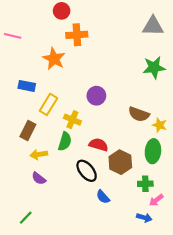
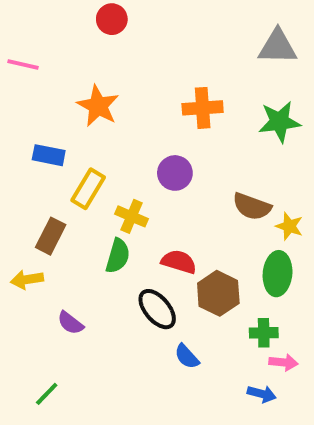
orange cross: (77, 35) -> (203, 108), moved
yellow arrow: (39, 154) -> (27, 280), moved
pink arrow: (156, 200) -> (283, 362), turned -136

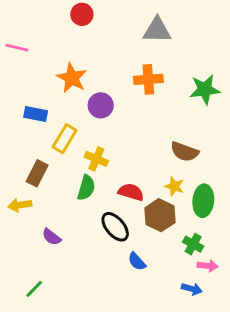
gray triangle: (278, 47) -> (157, 30), moved
purple circle: (175, 173) -> (101, 105), moved
yellow star: (289, 226) -> (174, 186), moved
green cross: (264, 333) -> (193, 244), turned 30

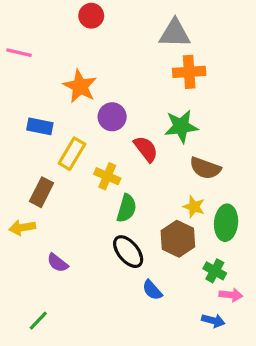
orange cross: (148, 79) -> (189, 72), moved
green star: (205, 89) -> (181, 126), moved
green semicircle: (86, 188) -> (127, 208), moved
red semicircle: (131, 192) -> (146, 149), moved, turned 35

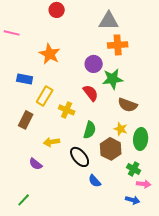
purple circle: (112, 117) -> (94, 64), moved
green semicircle: (127, 208) -> (90, 130), moved
yellow arrow: (22, 228) -> (52, 142), moved

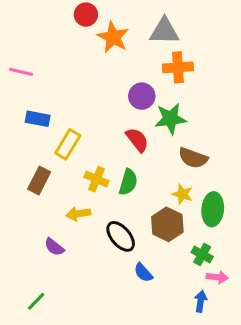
pink line: (12, 33) -> (21, 72), moved
orange star: (50, 54) -> (113, 37), moved
yellow cross: (67, 110) -> (96, 179), moved
green semicircle: (90, 130) -> (128, 182), moved
blue arrow: (133, 200) -> (201, 301), turned -96

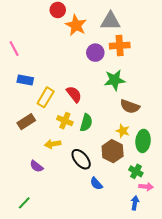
pink line: (21, 72) -> (14, 49), turned 49
purple circle: (142, 96) -> (95, 53), moved
red semicircle: (137, 140) -> (74, 94), moved
brown rectangle: (39, 181) -> (26, 122), turned 30

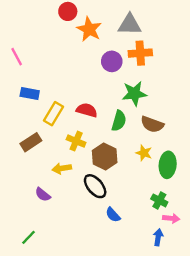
red semicircle: (74, 94) -> (87, 110), turned -36
green semicircle: (86, 123) -> (119, 121), moved
brown hexagon: (113, 151) -> (105, 156), moved

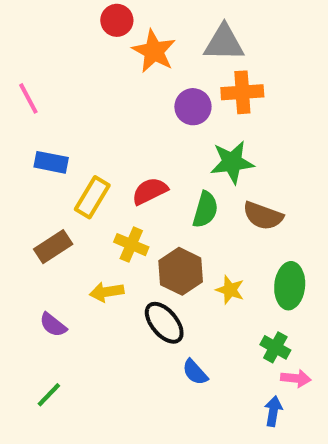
red semicircle: (87, 110) -> (150, 191), turned -42
yellow star: (144, 153) -> (230, 290), moved
purple semicircle: (43, 195) -> (53, 325), moved
green line: (29, 237) -> (49, 395), moved

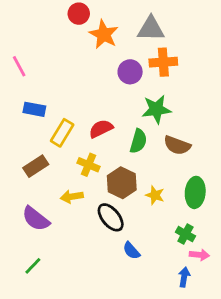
purple semicircle: (53, 325) -> (36, 219), size x1.5

